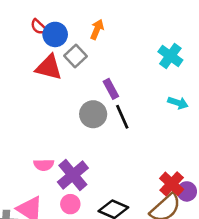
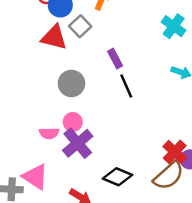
gray circle: (93, 114) -> (71, 83), moved
pink circle: (70, 204) -> (73, 122), moved

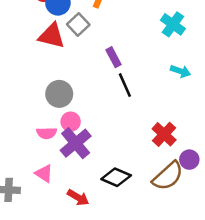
gray circle: (71, 83) -> (59, 94), moved
red cross: (175, 152) -> (164, 134), moved
pink triangle: (35, 177) -> (44, 173), moved, size x0.7

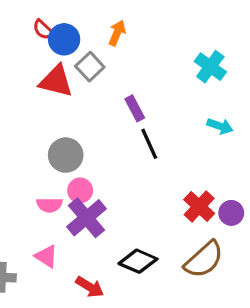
purple circle: (189, 160) -> (231, 213), moved

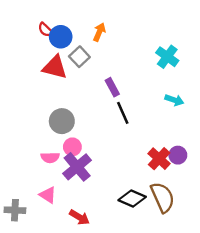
purple circle: (231, 213) -> (178, 155), moved
brown semicircle: (204, 260) -> (163, 197), turned -72
black diamond: (138, 261) -> (132, 198), moved

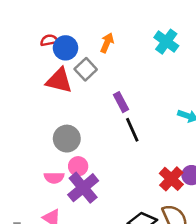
red semicircle: (45, 30) -> (49, 40), turned 126
cyan cross: (167, 57) -> (166, 42), moved

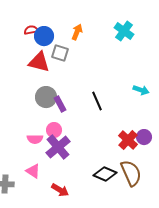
gray square: (86, 69) -> (60, 53), turned -30
purple rectangle: (121, 102) -> (60, 104), moved
gray circle: (67, 139) -> (46, 97), moved

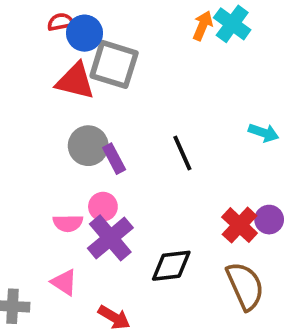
orange arrow: (77, 32) -> (203, 26), moved
gray square: (60, 53) -> (114, 64), size x1.5
black diamond: (105, 174) -> (171, 266), moved, turned -30

